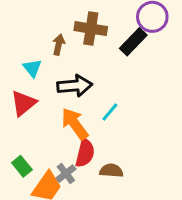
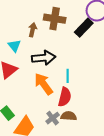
cyan line: (110, 112) -> (68, 76), turned -40
red semicircle: (85, 153) -> (65, 97), moved
gray cross: (66, 174) -> (53, 118), moved

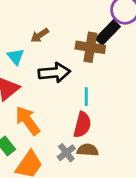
brown cross: (55, 19) -> (90, 47), moved
brown arrow: (33, 30) -> (40, 35), turned -136
orange arrow: (44, 84) -> (28, 121), moved

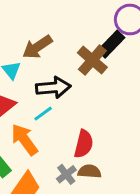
brown arrow: (40, 35) -> (37, 47), size x1.5
brown cross: (90, 47) -> (92, 60), turned 32
cyan line: (86, 97) -> (43, 114), moved, turned 54

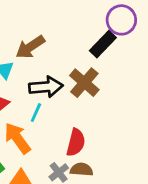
brown cross: (92, 60) -> (84, 83), moved
cyan line: (43, 114) -> (36, 113), turned -30

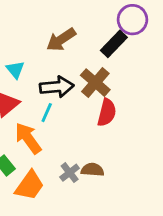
brown arrow: (30, 47) -> (61, 40), moved
red semicircle: (76, 142) -> (107, 113), moved

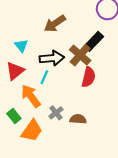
black rectangle: (114, 44) -> (94, 41), moved
gray cross: (70, 173) -> (56, 113), moved

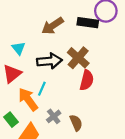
black rectangle: (94, 41) -> (88, 23), moved, turned 54
cyan line: (44, 77) -> (42, 89), moved
brown semicircle: (78, 119) -> (76, 123), turned 63

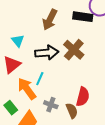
brown arrow: (53, 26) -> (50, 20), turned -30
red semicircle: (87, 80) -> (83, 97), moved
gray cross: (54, 116) -> (51, 105), turned -32

